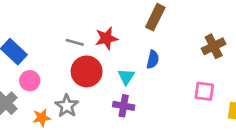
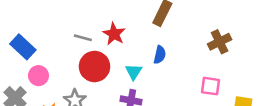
red star: (106, 38) -> (114, 34), turned -30

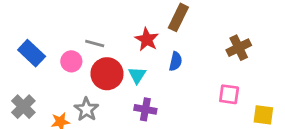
red star: (114, 34) -> (147, 39), moved
cyan triangle: (134, 72) -> (137, 75), moved
pink circle: (38, 76) -> (71, 61), moved

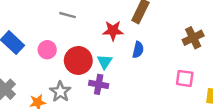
red star: (147, 39) -> (113, 31), turned -30
gray line: (95, 44) -> (68, 15), moved
purple cross: (145, 109) -> (99, 84), moved

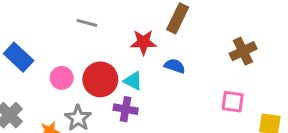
pink circle: (47, 50) -> (62, 78), moved
blue semicircle: (138, 50) -> (175, 66), turned -84
cyan triangle: (105, 62) -> (133, 81), turned -35

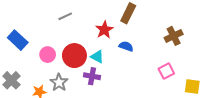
gray line: (87, 23) -> (65, 16), turned -40
red star: (143, 42) -> (104, 30), turned -30
pink square: (233, 102) -> (166, 71), turned -35

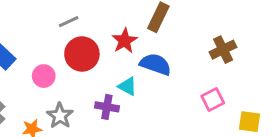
blue semicircle: (126, 46) -> (155, 64), size x1.5
red circle: (74, 56) -> (82, 54), moved
cyan triangle: (97, 57) -> (127, 86), moved

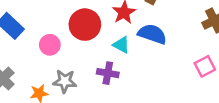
cyan triangle: (127, 86) -> (121, 45), moved
gray star: (60, 116) -> (65, 81), turned -30

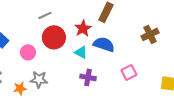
pink square: (205, 66) -> (129, 72), moved
purple cross: (108, 73) -> (88, 77), moved

